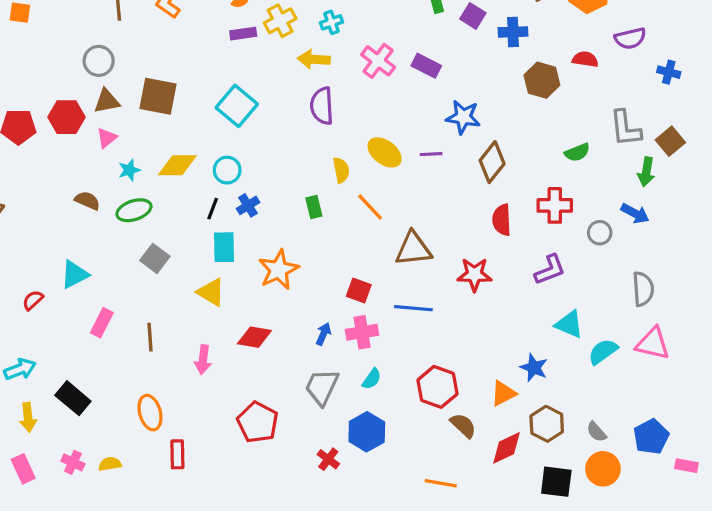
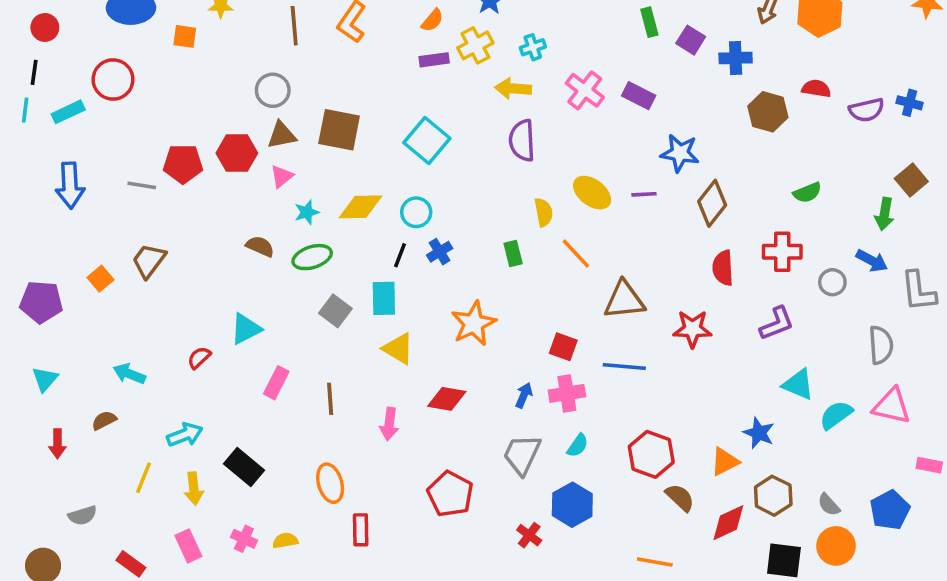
purple semicircle: (630, 38) -> (866, 110), moved
gray L-shape: (625, 128) -> (919, 291), moved
cyan rectangle: (224, 247) -> (384, 298), moved
pink rectangle: (686, 466) -> (929, 465), moved

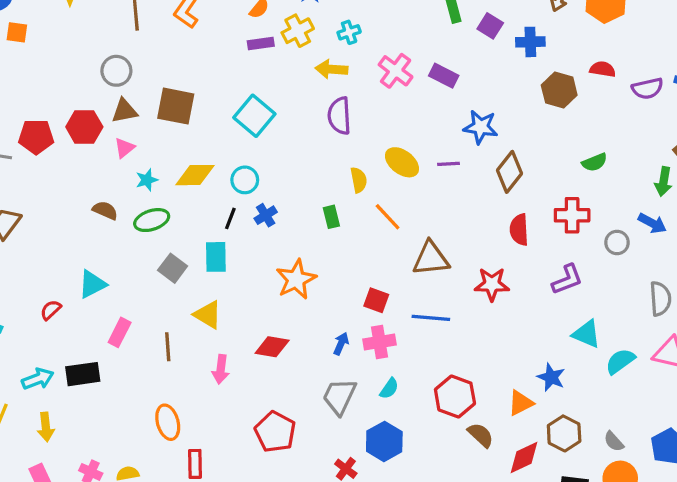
orange square: (185, 36) -> (17, 32), moved
yellow triangle: (398, 349) -> (208, 315), moved
black rectangle: (244, 467) -> (83, 374), moved, turned -48

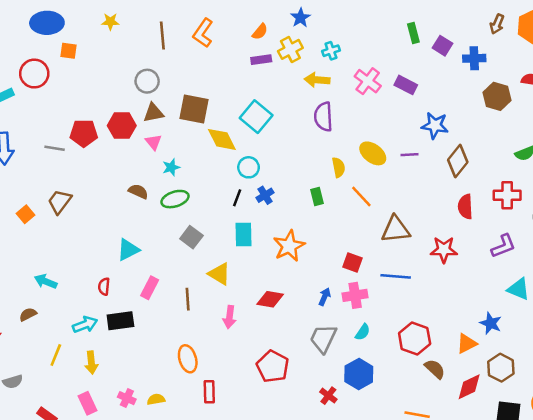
pink triangle: (124, 148) -> (153, 142), turned -30
yellow diamond: (195, 175) -> (222, 139), moved, turned 64
cyan rectangle: (216, 257) -> (243, 235), moved
red semicircle: (51, 310) -> (104, 287), moved, turned -42

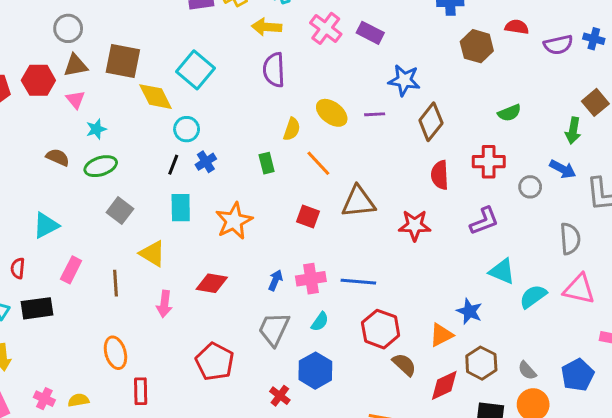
yellow semicircle: (339, 167) -> (292, 129), turned 30
red square: (352, 262) -> (308, 216), moved
blue line: (396, 276) -> (358, 282), moved

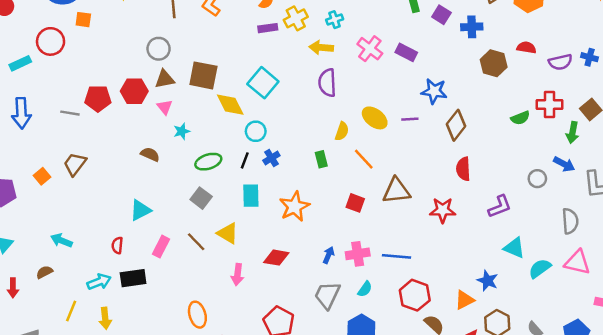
red cross: (489, 162) -> (549, 105), moved
green ellipse: (101, 166) -> (208, 162), moved
brown line: (115, 283) -> (196, 242), moved, turned -40

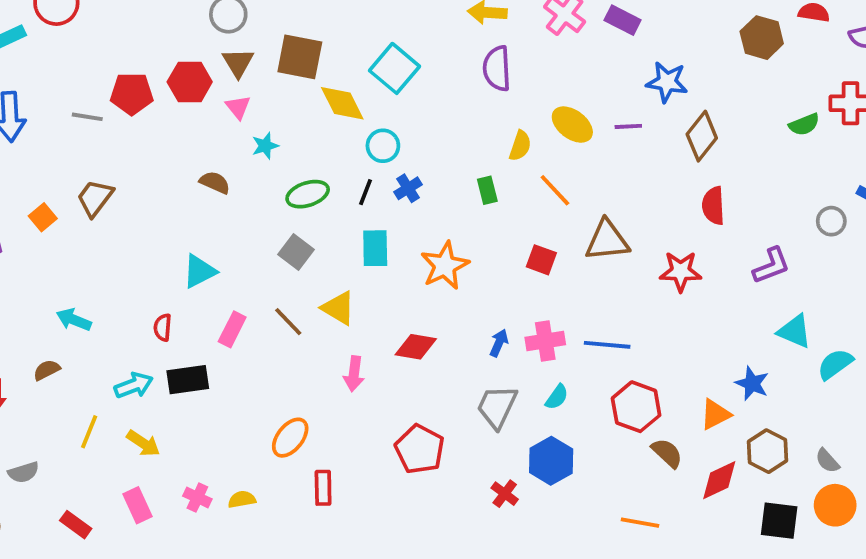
brown triangle: (165, 79) -> (238, 63), turned -50
orange ellipse: (197, 315) -> (290, 438), turned 55
yellow arrow: (105, 318) -> (143, 443), turned -50

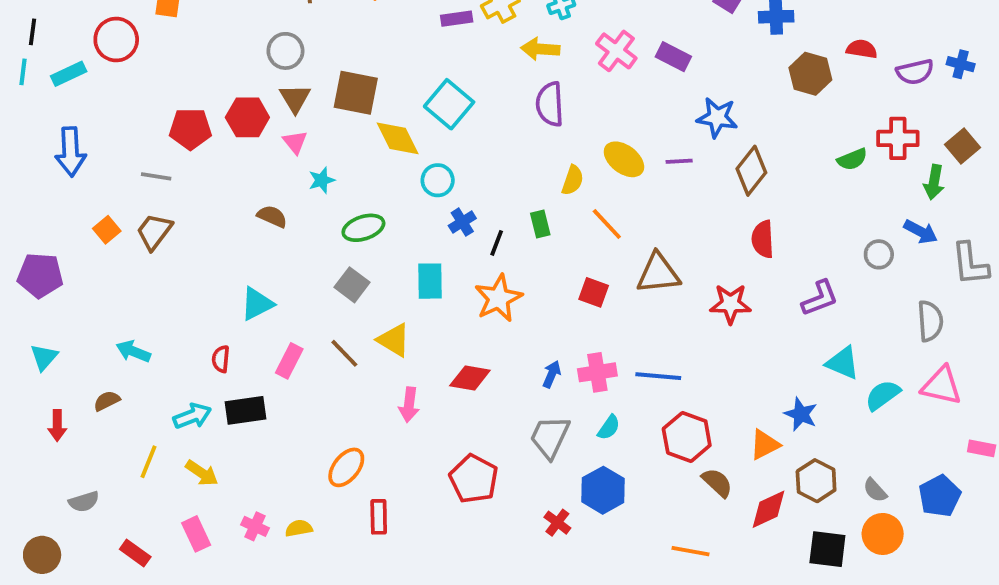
gray line: (87, 117) -> (156, 176), moved
black line: (366, 192) -> (497, 243), moved
orange square: (43, 217) -> (107, 230), moved

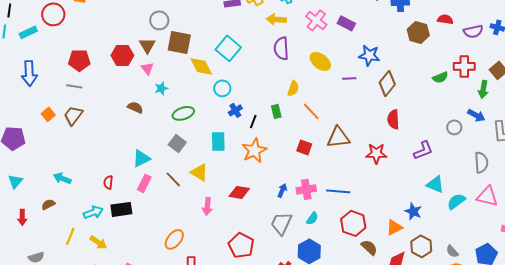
gray circle: (285, 51) -> (159, 20), moved
red pentagon: (190, 129) -> (79, 60), moved
yellow ellipse: (624, 159) -> (320, 61), moved
cyan triangle: (257, 304) -> (141, 158), moved

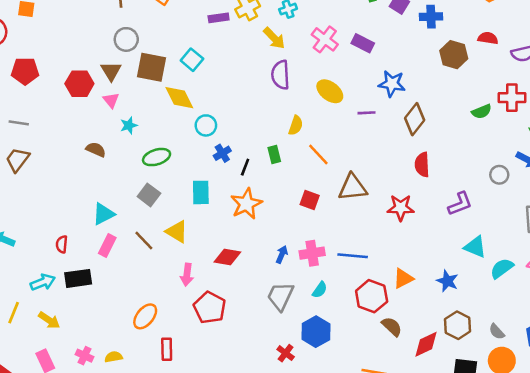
yellow arrow: (276, 19) -> (274, 38), turned -138
cyan square: (228, 48) -> (192, 60), moved, size x0.7
red pentagon: (79, 60) -> (25, 71), moved
orange triangle: (394, 227) -> (403, 278), moved
red pentagon: (241, 245) -> (210, 308), moved

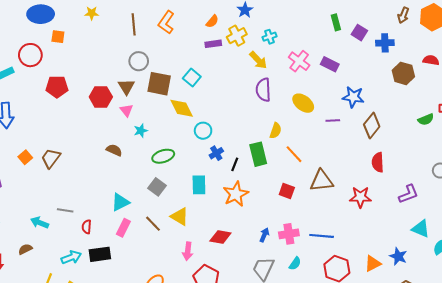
gray line: (19, 123) -> (65, 210), moved
green rectangle: (274, 155) -> (258, 154), size x1.6
orange triangle: (403, 278) -> (373, 264), moved

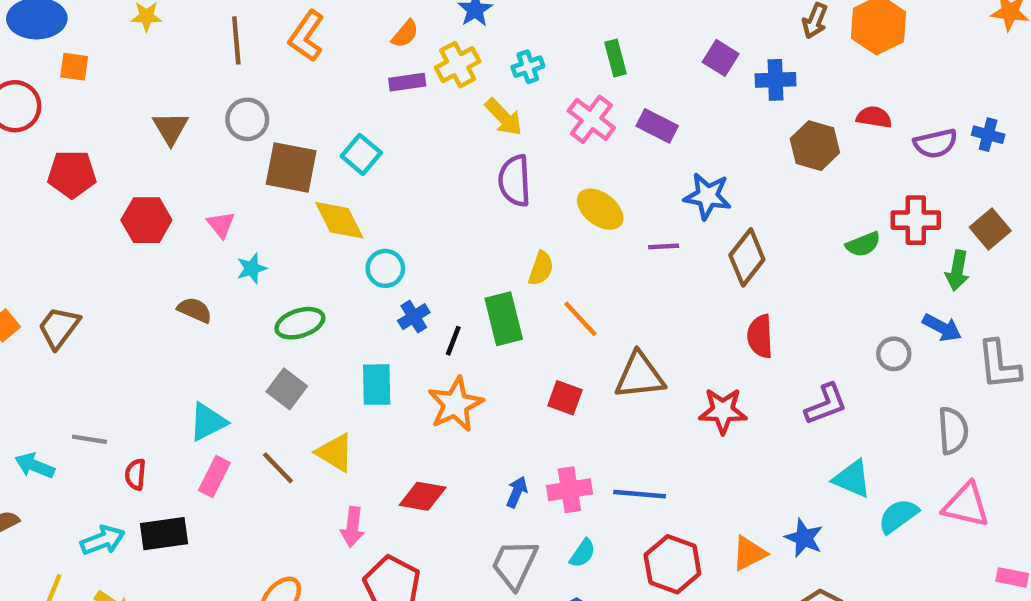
green rectangle: (336, 22) -> (615, 58), moved
brown triangle: (126, 87) -> (171, 128), moved
red hexagon: (101, 97) -> (146, 220), moved

